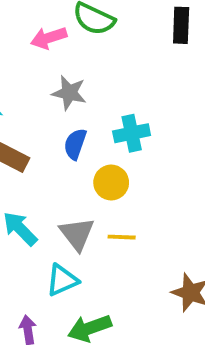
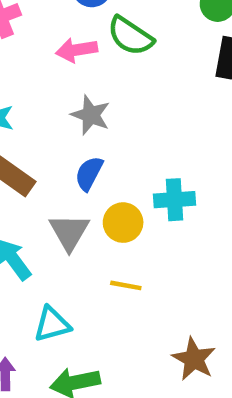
cyan cross: (132, 133) -> (175, 200), moved
gray triangle: (77, 234) -> (69, 232), moved

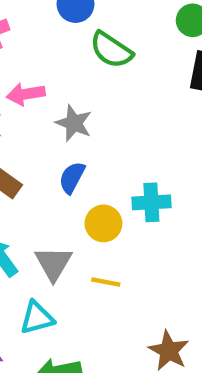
pink arrow: (77, 50) -> (26, 94), moved
gray triangle: (69, 232) -> (53, 263), moved

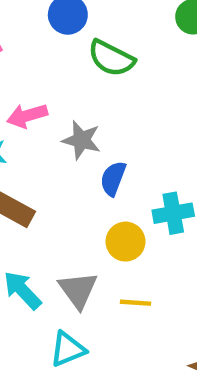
blue semicircle: (72, 178) -> (113, 178), moved

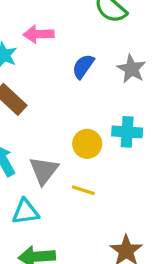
gray star: (81, 140) -> (131, 69), moved
blue semicircle: (113, 178) -> (83, 66), moved

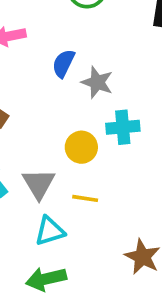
gray star: (131, 69) -> (97, 82), moved
cyan triangle: (25, 212) -> (50, 231), moved

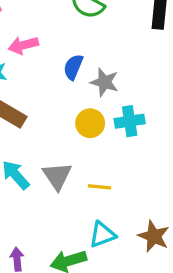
yellow circle: (81, 147) -> (90, 123), moved
cyan triangle: (50, 231) -> (102, 235), moved

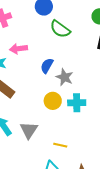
yellow line: (99, 187) -> (60, 145), moved

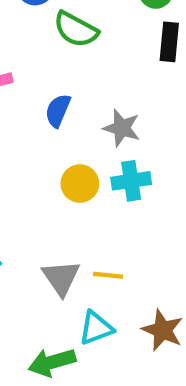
gray star: (65, 77) -> (122, 128), moved
gray triangle: (29, 130) -> (61, 278), moved

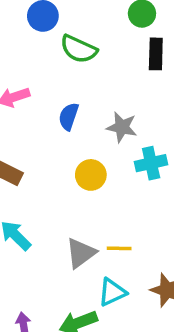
cyan cross: (131, 181) -> (151, 163), moved
gray triangle: (61, 278) -> (81, 253), turned 32

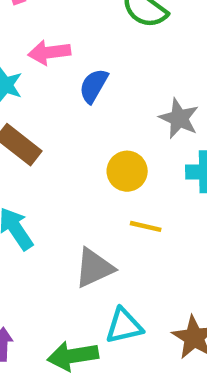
blue semicircle: (69, 116) -> (94, 86), moved
yellow line: (119, 248) -> (146, 226), moved

